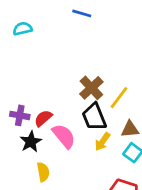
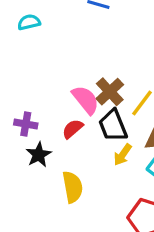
red semicircle: (43, 118) -> (73, 129), moved
pink semicircle: (64, 136) -> (85, 100), moved
yellow semicircle: (43, 172) -> (73, 187), moved, size x1.4

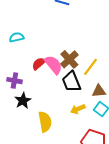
cyan semicircle: (29, 22) -> (17, 37), moved
red semicircle: (73, 129) -> (39, 64), moved
yellow arrow: (123, 155) -> (78, 109), moved, turned 32

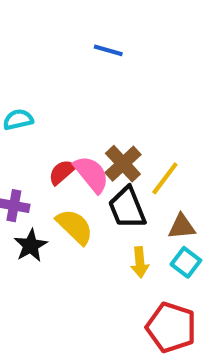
yellow arrow: (78, 109) -> (140, 262), turned -72
yellow semicircle: (45, 122) -> (75, 227), moved, turned -36

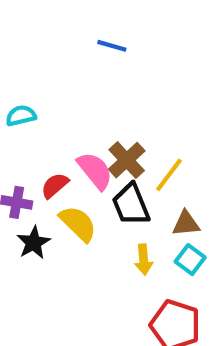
red semicircle: (62, 172) -> (55, 185), moved

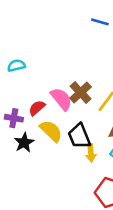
blue line: (112, 46) -> (100, 22), moved
black trapezoid: (131, 205) -> (79, 136), moved

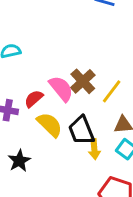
black star: (24, 143) -> (19, 161), moved

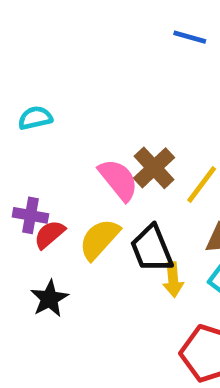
red semicircle: (34, 99) -> (49, 234), moved
yellow semicircle: (50, 125) -> (99, 239), turned -92

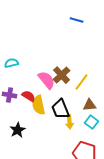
cyan semicircle: (35, 118) -> (12, 63), moved
red semicircle: (49, 234) -> (29, 96), moved, turned 72
yellow semicircle: (99, 239) -> (39, 105), turned -54

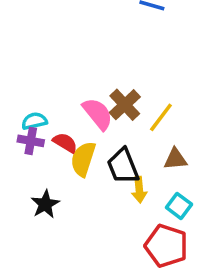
cyan semicircle: (12, 63) -> (34, 121), moved
yellow semicircle: (39, 105) -> (83, 159), turned 30
cyan square: (92, 122) -> (179, 206), moved

